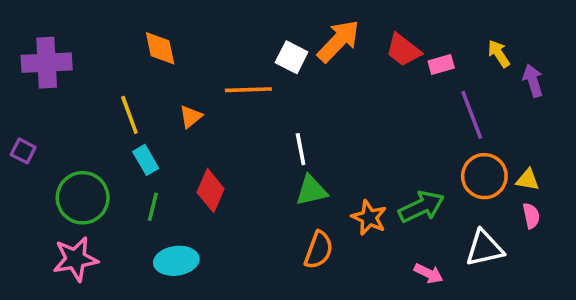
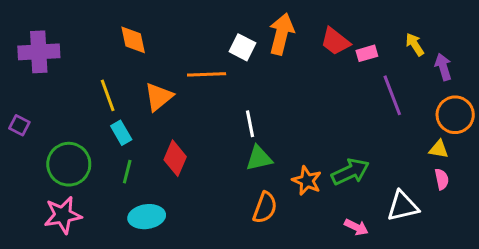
orange arrow: (338, 41) -> (281, 34), turned -30
orange triangle: (191, 117) -> (159, 97), size x1.5
orange circle: (484, 176) -> (455, 115), moved

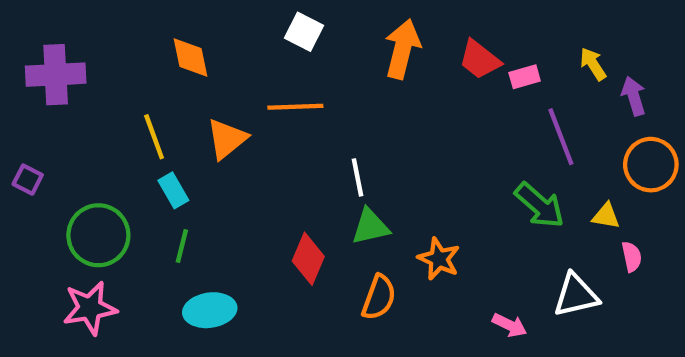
white square: (242, 47) -> (304, 32), moved
yellow triangle: (439, 149) -> (606, 216), moved
red diamond: (175, 158) -> (308, 259), moved
green arrow: (350, 172) -> (539, 205), moved, turned 66

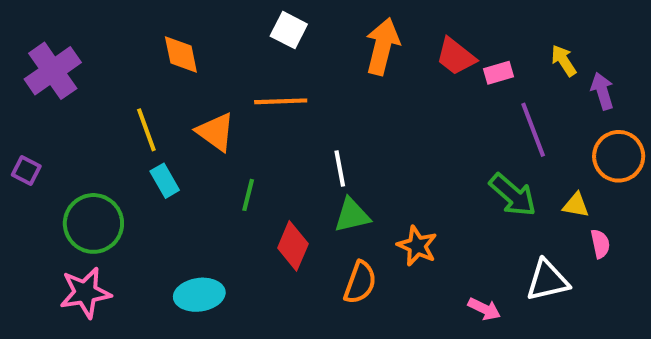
purple cross: (56, 75) -> (53, 71), turned -32
orange triangle: (227, 139) -> (216, 132), turned -45
green line: (182, 246) -> (248, 195), moved

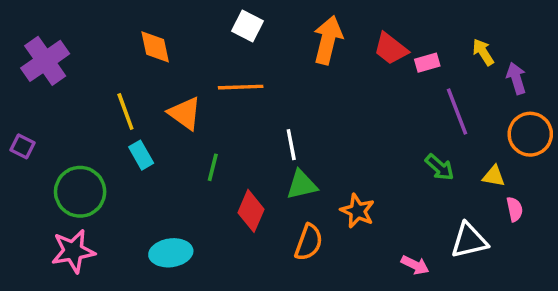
green arrow: (513, 195) -> (440, 167), size x0.7

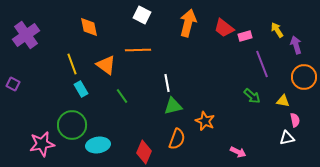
green line: (213, 167) -> (122, 96), turned -49
green circle: (80, 192) -> (72, 125), moved
red diamond: (251, 211) -> (144, 152), moved
white triangle: (469, 241) -> (287, 138), moved, size x0.7

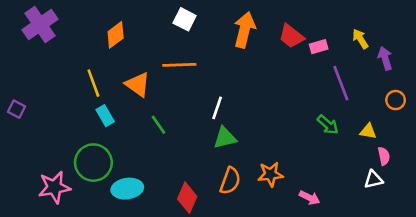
orange diamond: (89, 27) -> (116, 35), turned 65
purple cross: (26, 35) -> (40, 25), moved
orange circle: (304, 77) -> (396, 100), size x0.6
white line: (167, 83) -> (217, 108), turned 30
orange star: (205, 121) -> (271, 174), moved, turned -30

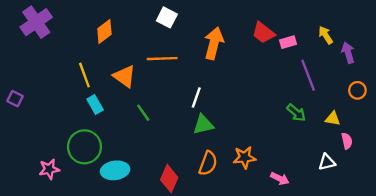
orange arrow: (244, 30) -> (214, 43), moved
white triangle: (373, 179) -> (327, 162), moved
pink star: (54, 187) -> (49, 169), size x0.7

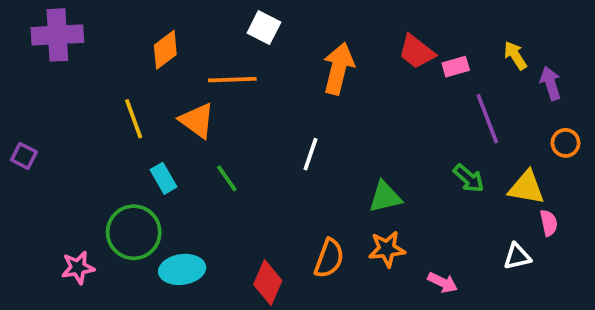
purple cross: (36, 22) -> (57, 35), turned 32
orange line: (162, 59) -> (232, 80), moved
cyan rectangle: (95, 104) -> (163, 178), moved
yellow triangle: (333, 119) -> (526, 188), size x1.5
green triangle: (203, 124) -> (385, 197), moved

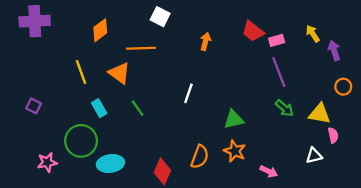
orange arrow: (338, 68) -> (205, 41), size x0.6
purple line: (487, 119) -> (279, 72), moved
purple square: (24, 156) -> (34, 106), moved
orange star: (387, 249) -> (235, 151), turned 30

